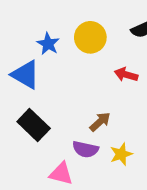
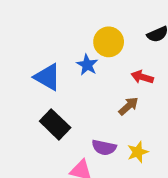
blue star: (48, 44) -> (87, 65), moved
brown arrow: (100, 122) -> (128, 106), moved

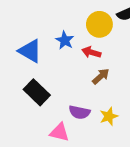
yellow circle: (109, 42) -> (99, 24), moved
red arrow: (142, 77) -> (91, 52), moved

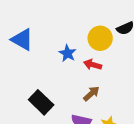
blue triangle: (30, 51) -> (22, 40), moved
brown arrow: (101, 76) -> (91, 94), moved

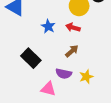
blue star: (67, 53) -> (48, 26), moved

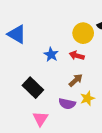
yellow star: (86, 77) -> (87, 98), moved
pink triangle: (48, 89) -> (40, 119), moved, turned 49

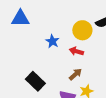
blue triangle: (17, 34) -> (20, 18), moved, turned -30
blue star: (51, 55) -> (52, 41), moved

